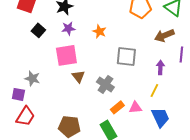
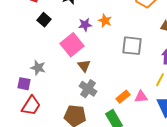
purple star: (68, 28) -> (85, 25), moved
pink square: (66, 55) -> (72, 45), turned -30
gray cross: (105, 84) -> (88, 89), moved

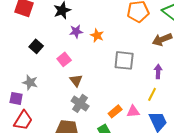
black square: (44, 20) -> (36, 46), moved
purple star: (85, 25) -> (76, 31), moved
pink square: (72, 45) -> (64, 59), size x0.6

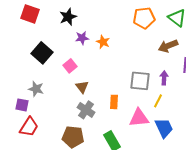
black square: (36, 46) -> (42, 53), size x1.5
gray square: (124, 60) -> (140, 81), moved
orange rectangle: (115, 111) -> (114, 102), moved, turned -48
pink triangle: (133, 111) -> (139, 118), size x1.5

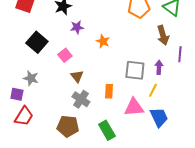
orange star: (103, 42) -> (103, 41), moved
brown arrow: (168, 46) -> (163, 35), turned -84

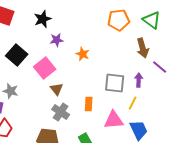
purple line: (180, 54) -> (160, 67), turned -56
pink square: (65, 55) -> (45, 68), size x1.5

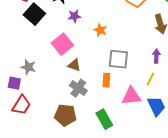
black square: (17, 55) -> (34, 14), moved
gray square: (115, 83) -> (118, 59), moved
brown triangle: (57, 89) -> (74, 65), turned -32

